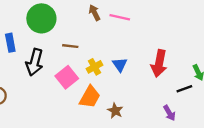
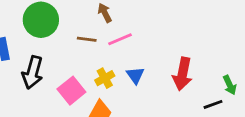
pink line: (120, 17) -> (120, 39), moved, turned -36
brown line: (70, 46) -> (87, 39), moved

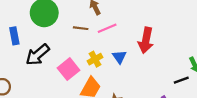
black arrow: (33, 73) -> (38, 55), turned 35
red arrow: (182, 74) -> (146, 40), moved

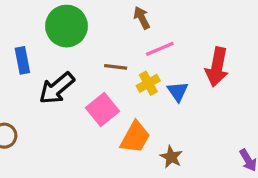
brown line: (81, 28) -> (116, 67), moved
yellow cross: (95, 59) -> (148, 83), moved

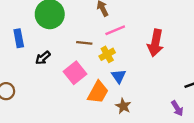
black arrow: (57, 88) -> (43, 58), size x0.6
blue triangle: (178, 91) -> (119, 76), moved

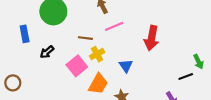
yellow cross: (107, 54) -> (97, 54), moved
blue triangle: (119, 76) -> (126, 66), moved

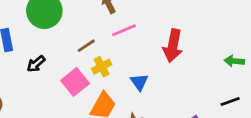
brown line: (85, 38) -> (86, 46), turned -40
green arrow: (198, 62) -> (234, 61), moved, turned 120
black line: (186, 77) -> (230, 102), moved

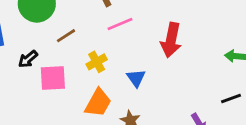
brown line: (86, 46) -> (66, 36), moved
pink square: (75, 82) -> (53, 78), moved, turned 36

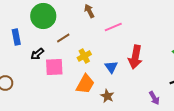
pink line: (120, 24) -> (113, 27), moved
red arrow: (171, 40) -> (135, 57), moved

